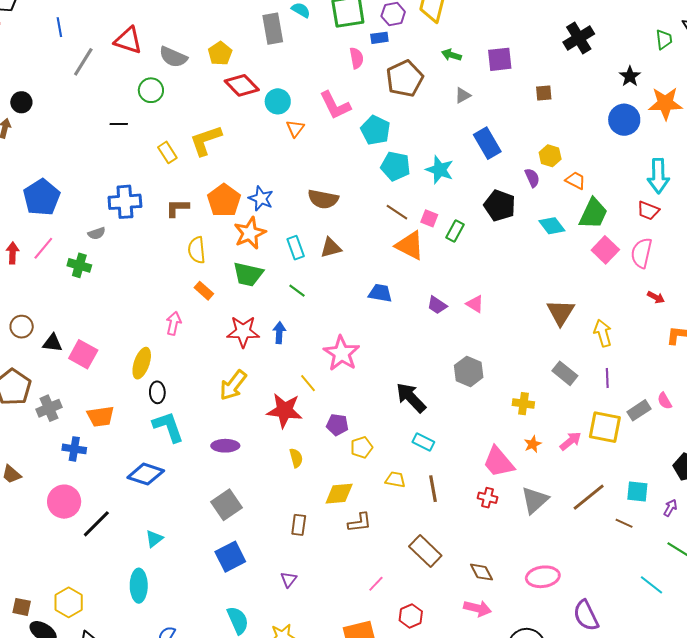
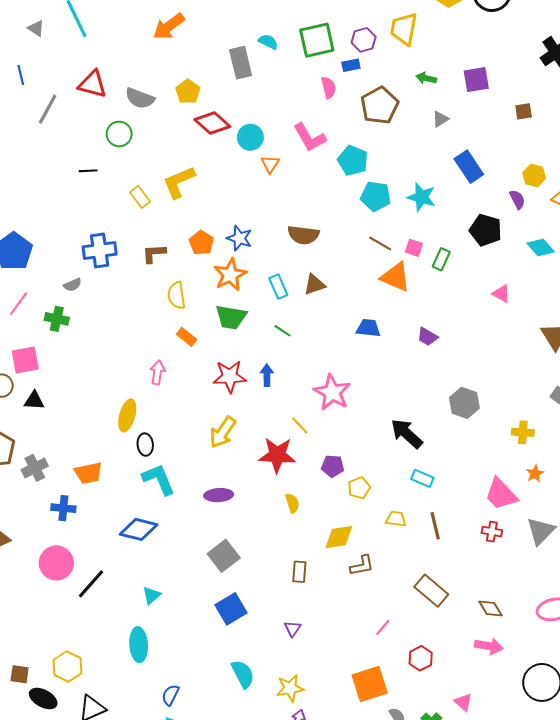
orange pentagon: (224, 200) -> (201, 243), size x0.7
pink triangle: (475, 304) -> (501, 294), moved
pink square: (83, 354) -> (25, 360), moved, turned -36

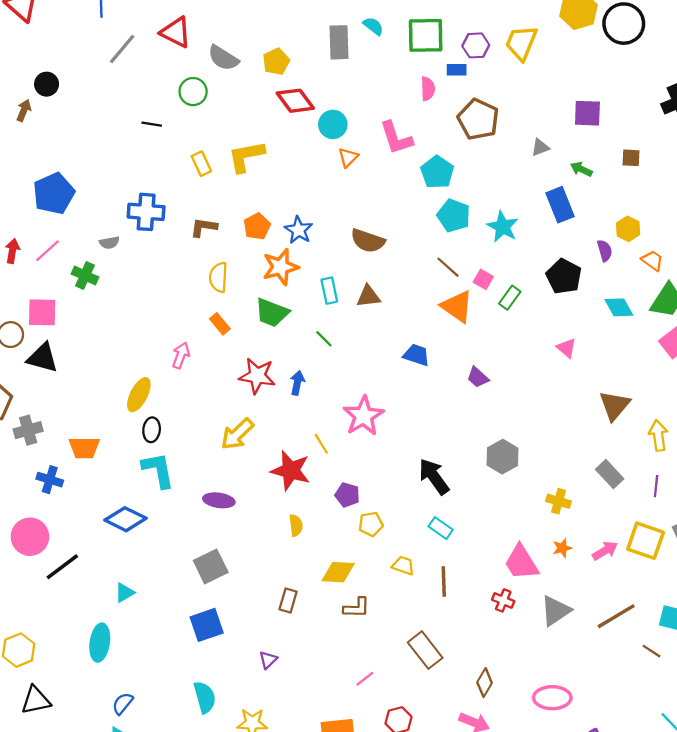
green arrow: (426, 78) -> (581, 169), moved
brown pentagon: (380, 105) -> (478, 119), turned -30
black triangle: (34, 400) -> (43, 358), size x1.4
brown diamond: (491, 609) -> (485, 683), turned 50

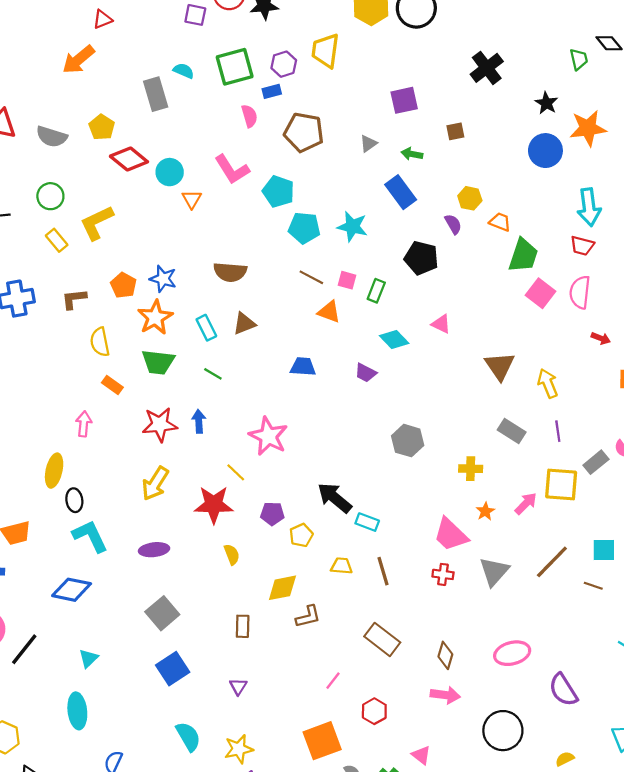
green circle: (193, 92) -> (50, 196), moved
orange triangle: (457, 306) -> (329, 312), size x0.7
cyan diamond: (619, 307) -> (394, 339), moved
black arrow: (434, 477) -> (335, 498), moved

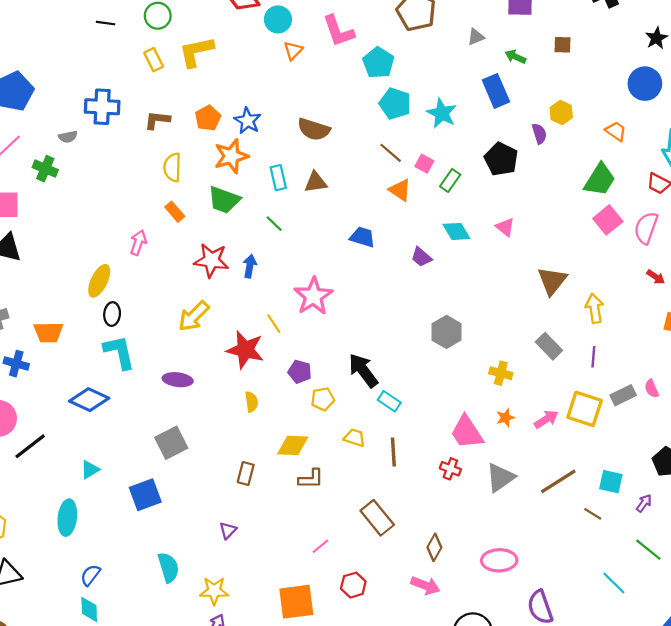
orange trapezoid: (500, 222) -> (616, 131), moved
blue square: (173, 669) -> (145, 495), moved

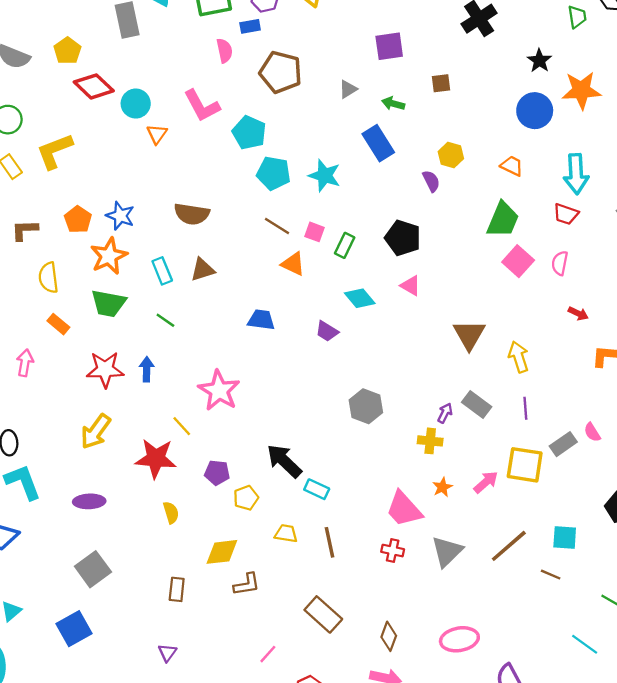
black pentagon: (501, 159) -> (403, 238), moved
pink semicircle: (646, 228) -> (560, 263), size x0.7
purple arrow: (644, 503) -> (445, 413), moved

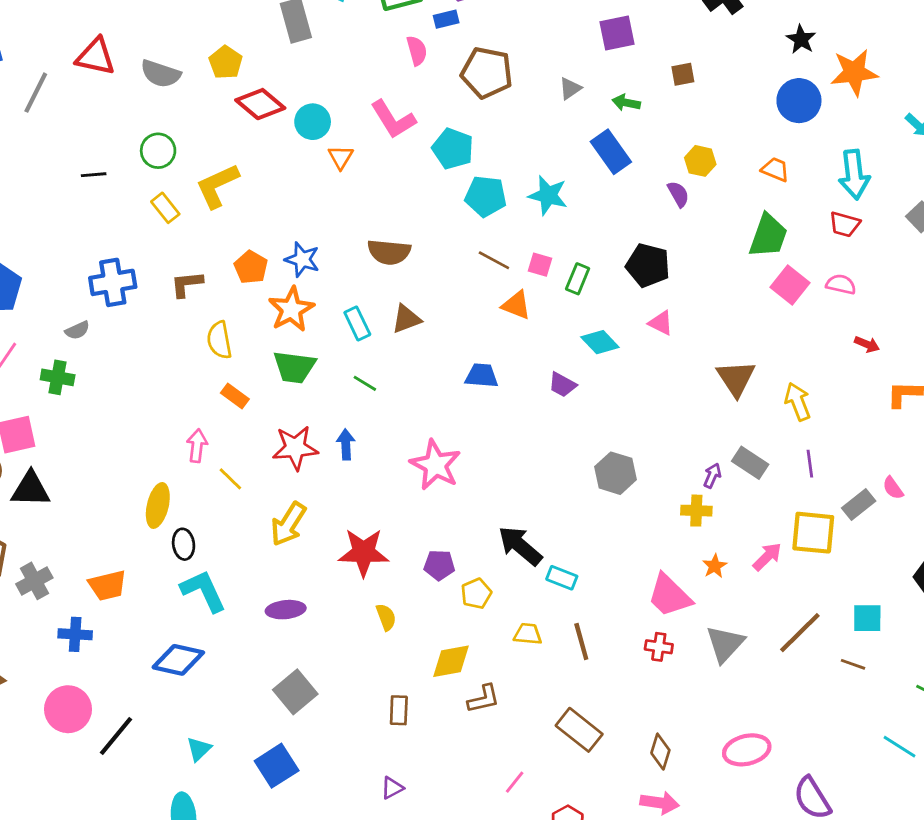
pink semicircle: (560, 263) -> (841, 284), turned 95
yellow line: (182, 426) -> (230, 479), moved
purple triangle: (167, 653) -> (392, 788), turned 30

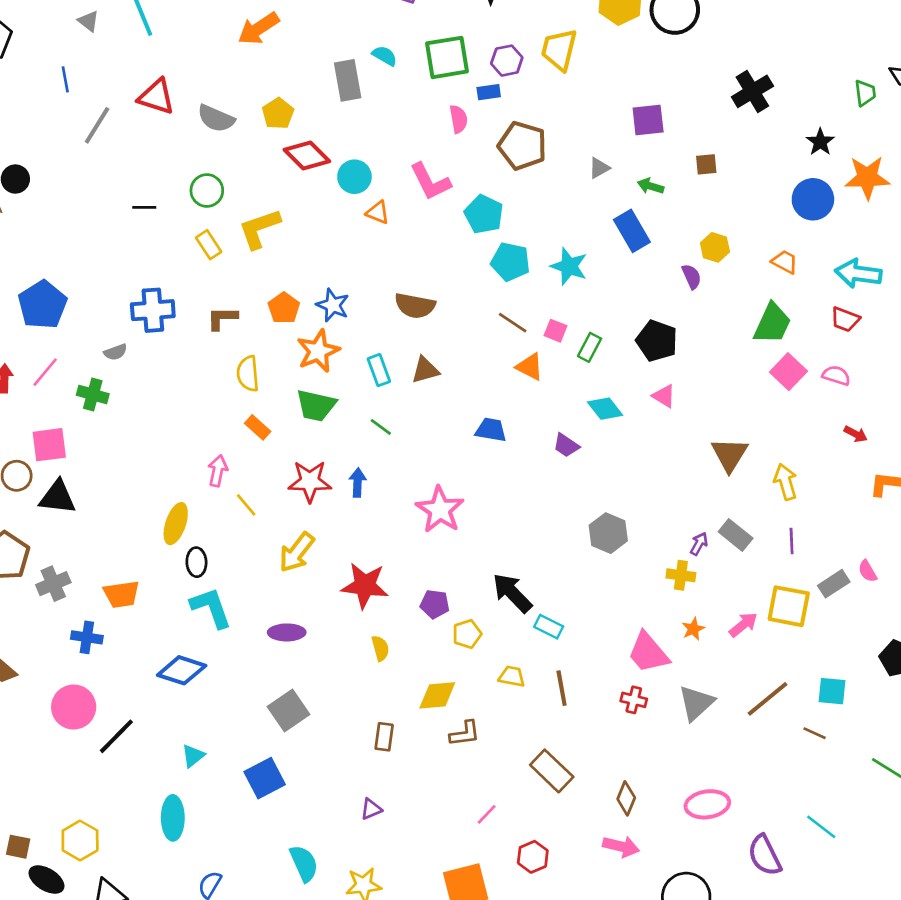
orange triangle: (341, 157) -> (378, 212), turned -45
cyan arrow: (854, 175) -> (858, 274), turned 99
cyan line: (899, 747) -> (821, 827), moved

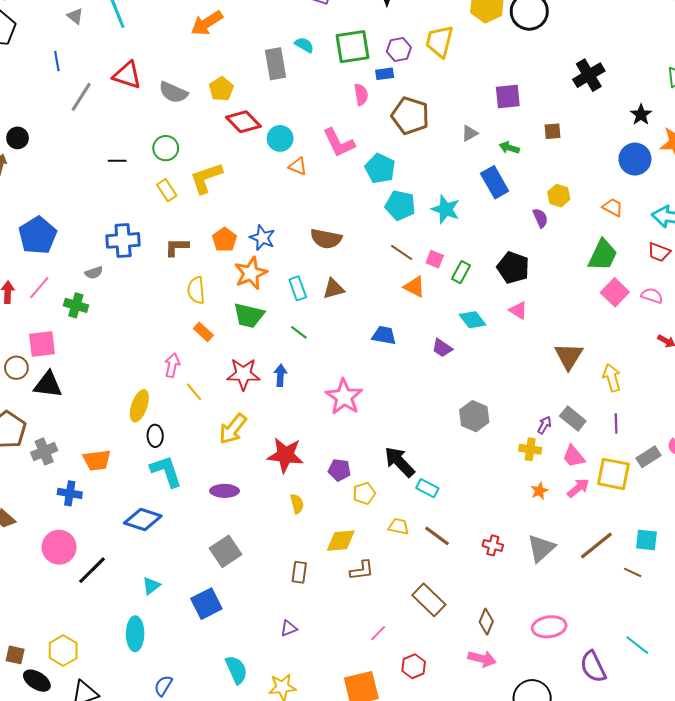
pink trapezoid: (648, 653) -> (574, 456), moved, size x0.7
brown line: (562, 688) -> (437, 536), turned -44

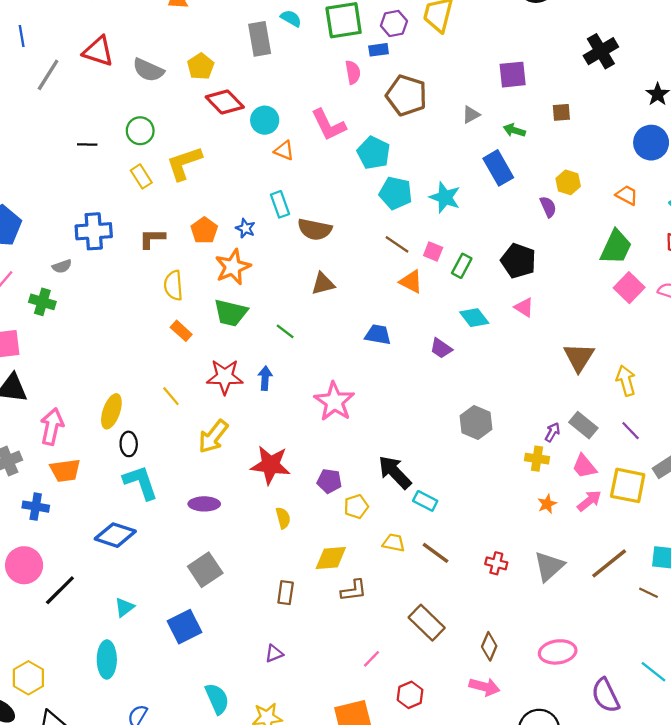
blue star: (262, 238) -> (245, 228), size x0.7
cyan rectangle: (298, 288) -> (280, 204), moved
pink arrow: (172, 365) -> (52, 427), moved, size x1.4
purple line: (616, 424) -> (631, 431), turned -42

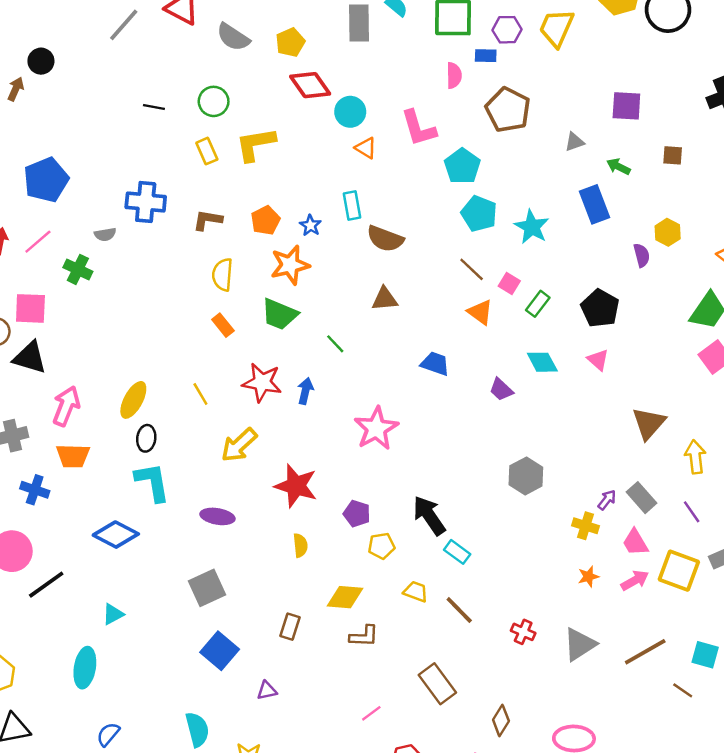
blue square: (185, 627) -> (220, 651), moved, turned -32

